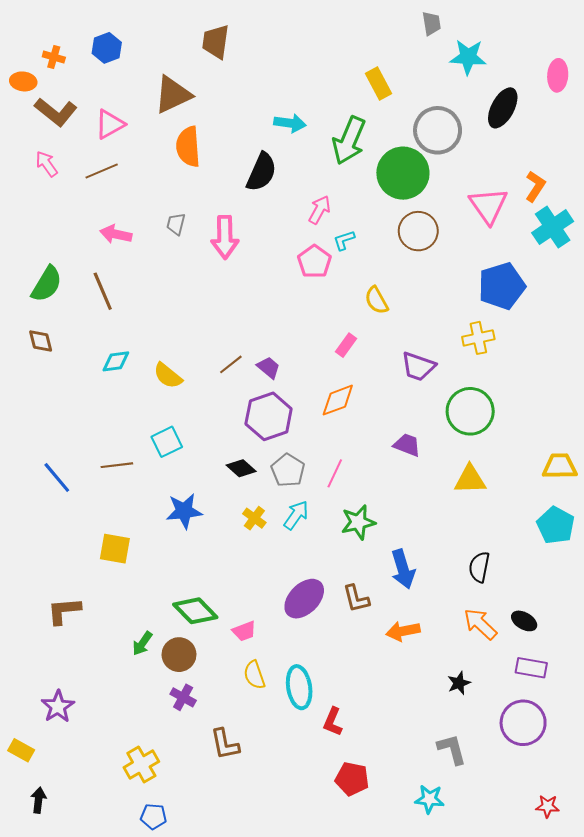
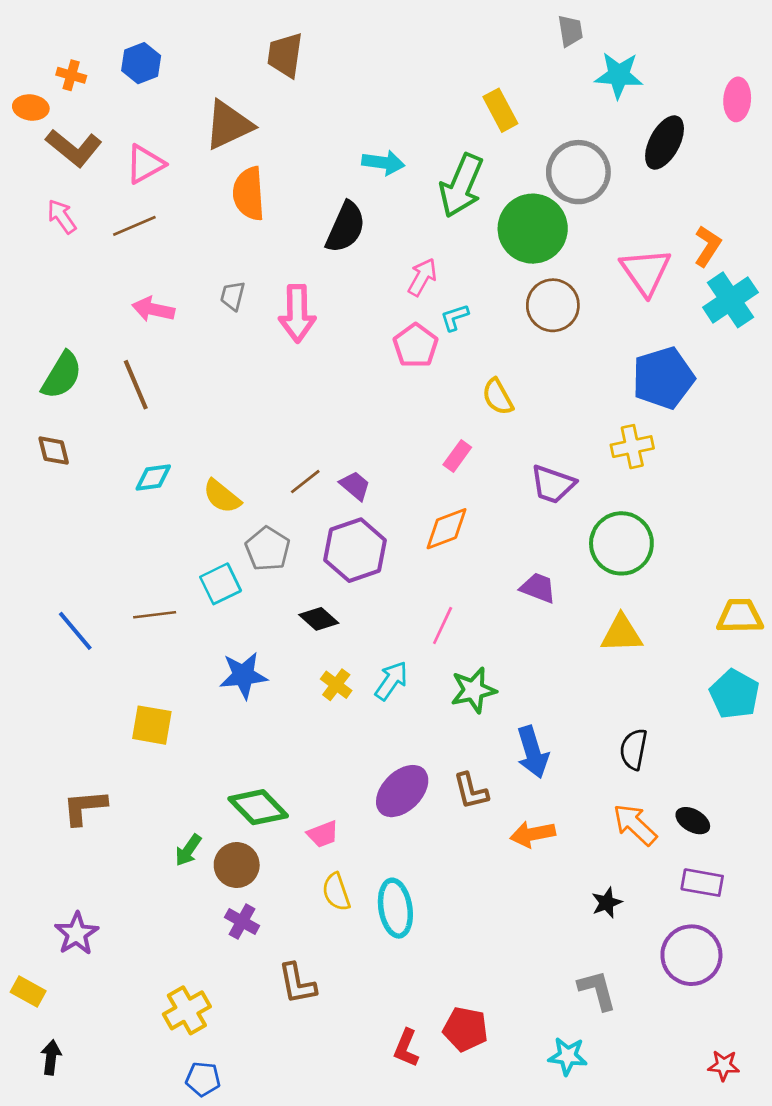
gray pentagon: (288, 470) -> (268, 549), moved
red L-shape: (333, 722) -> (406, 1048), moved

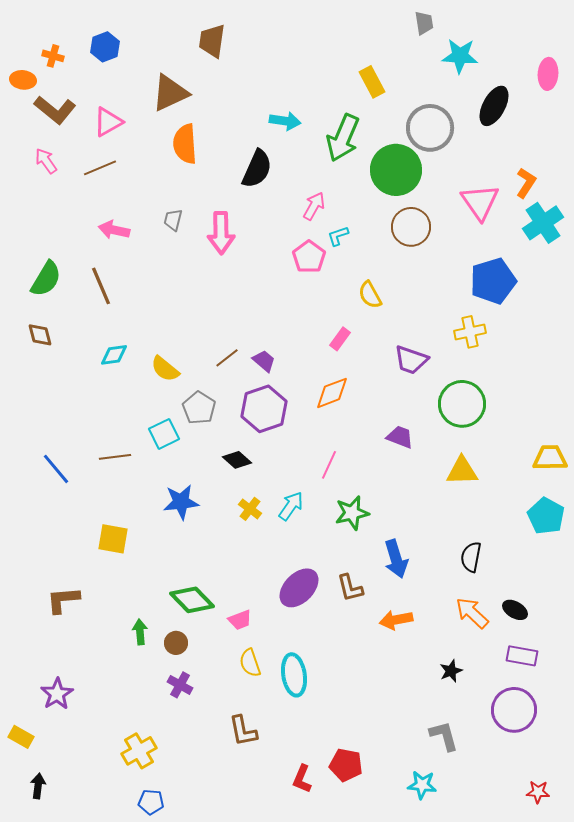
green arrow: (188, 850) -> (140, 632), turned 140
brown circle: (237, 865) -> (176, 643), size x0.7
brown L-shape: (297, 983) -> (243, 731), moved

